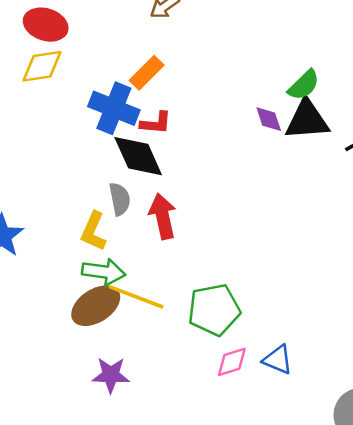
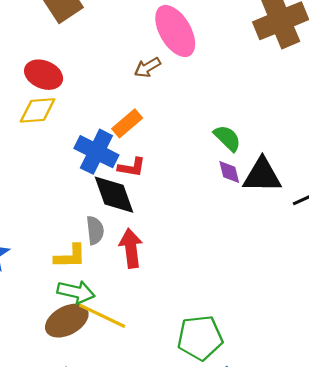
green semicircle: (304, 85) -> (227, 138), moved, turned -96
yellow L-shape: (93, 231) -> (70, 256), turned -120
green pentagon: (214, 310) -> (200, 338), moved

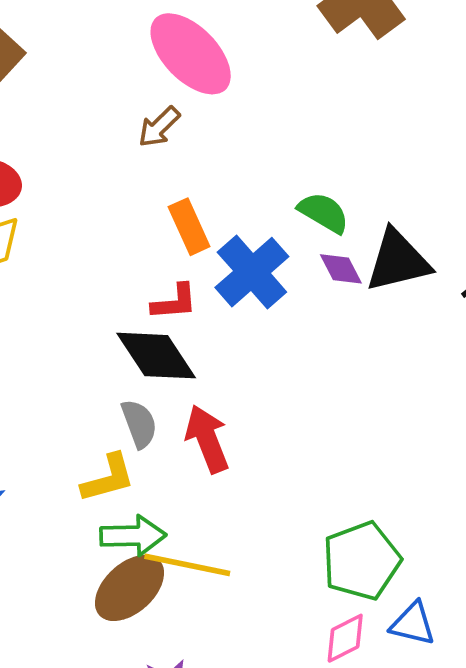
orange rectangle: (127, 123) -> (189, 227), moved, turned -60
blue cross: (96, 152) -> (252, 272), moved, turned 36

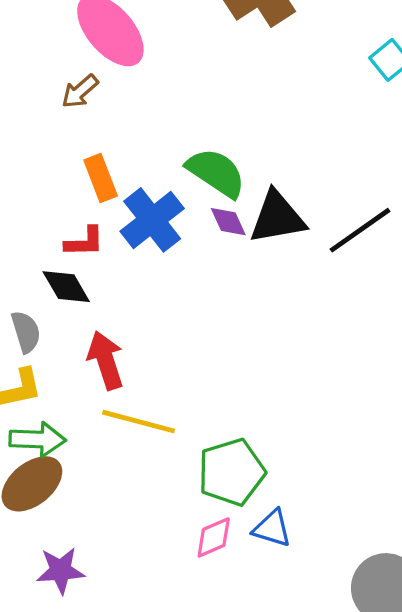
green semicircle: (324, 213) -> (216, 173), size x1.4
black diamond: (156, 356) -> (66, 287), size x0.7
gray semicircle: (139, 424) -> (26, 332), moved
yellow line: (187, 565) -> (139, 422), moved

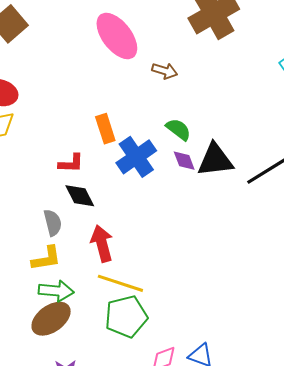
brown arrow: (80, 91) -> (165, 71), moved, turned -125
green semicircle: (216, 173) -> (178, 129), size x0.7
red L-shape: (84, 242) -> (71, 163), moved
green pentagon: (231, 472) -> (126, 317), moved

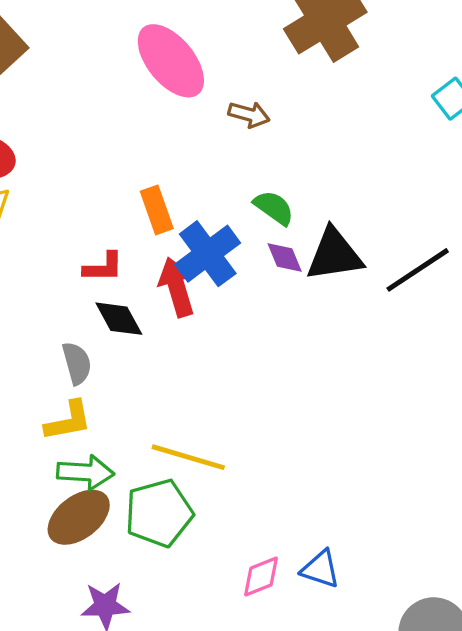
red arrow: (102, 244) -> (177, 287), moved
green pentagon: (126, 317) -> (159, 513), moved

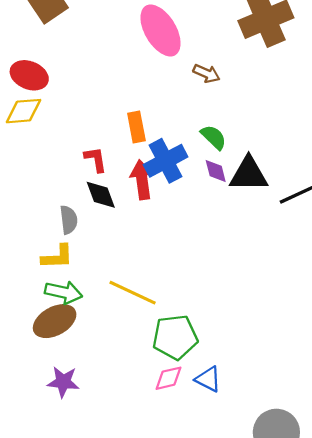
red L-shape: (103, 267) -> (96, 159), turned -108
green pentagon: (159, 513) -> (175, 337), moved

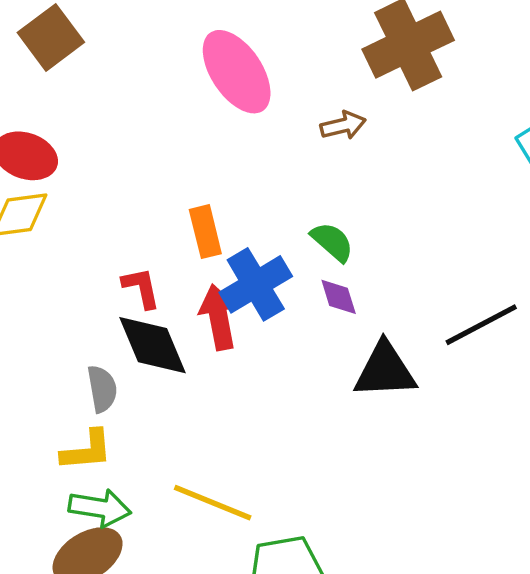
brown arrow: (207, 73) -> (343, 125), moved, turned -35
black triangle: (249, 174) -> (385, 370), moved
black diamond: (101, 195) -> (153, 345), size x1.4

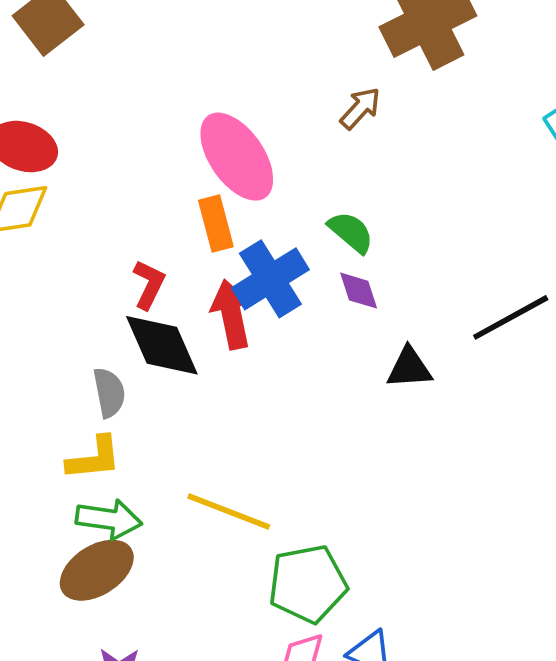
pink ellipse: (237, 72) -> (237, 157), moved
brown arrow: (343, 125) -> (360, 108), turned -33
red L-shape: (141, 288) -> (149, 285), turned 39
black triangle: (385, 370) -> (409, 368), size x0.7

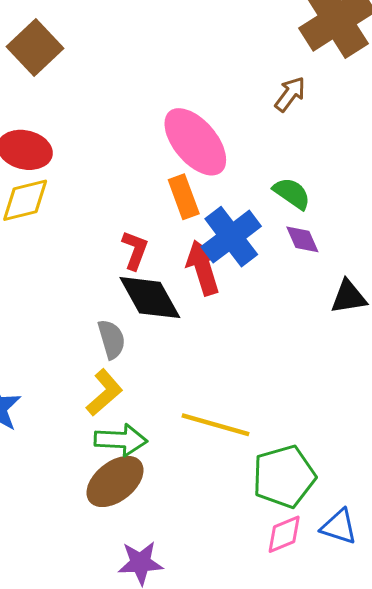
yellow L-shape: (94, 458) -> (104, 393), turned -30

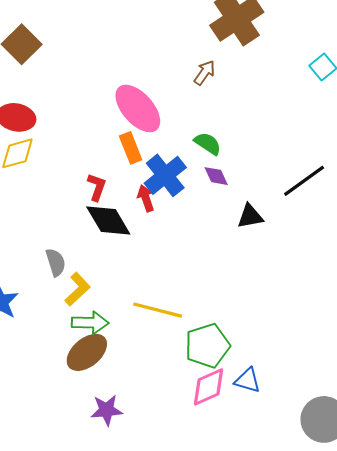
red arrow: (203, 268) -> (146, 198), size x0.7
gray semicircle: (112, 339) -> (56, 262), moved
pink diamond: (284, 534) -> (209, 387), size x1.4

